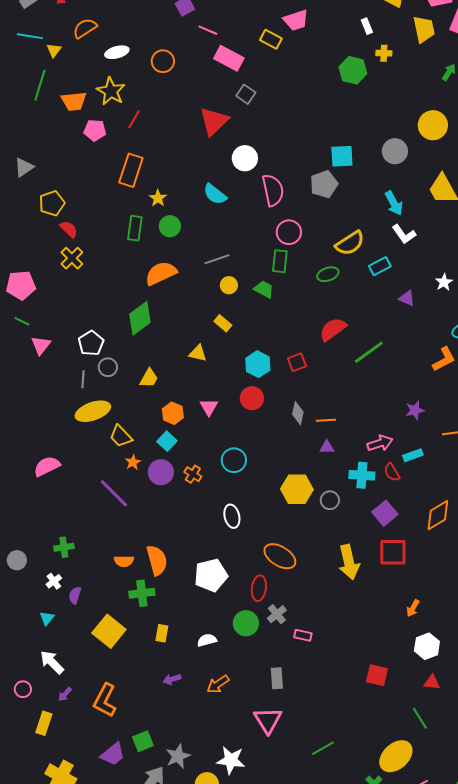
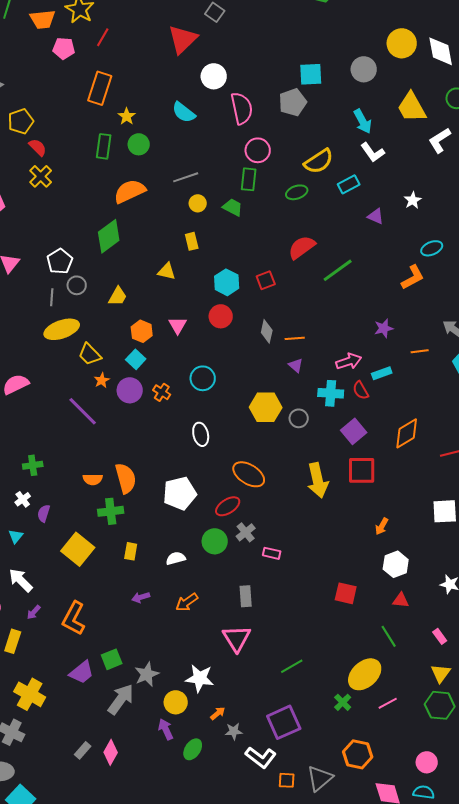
yellow rectangle: (223, 323) -> (192, 241), turned 36
purple triangle: (327, 447) -> (296, 365), turned 42
red ellipse: (259, 588) -> (228, 506), turned 50

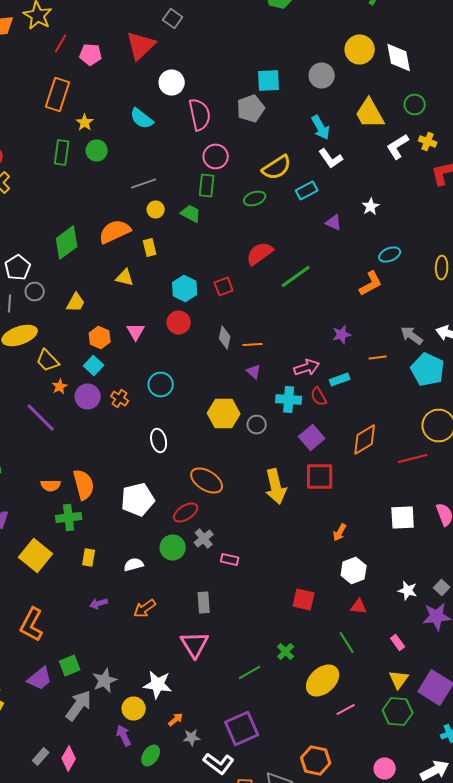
pink pentagon: (64, 48) -> (91, 54), moved
orange semicircle: (130, 191) -> (115, 232), moved
green cross: (343, 702) -> (286, 652), moved

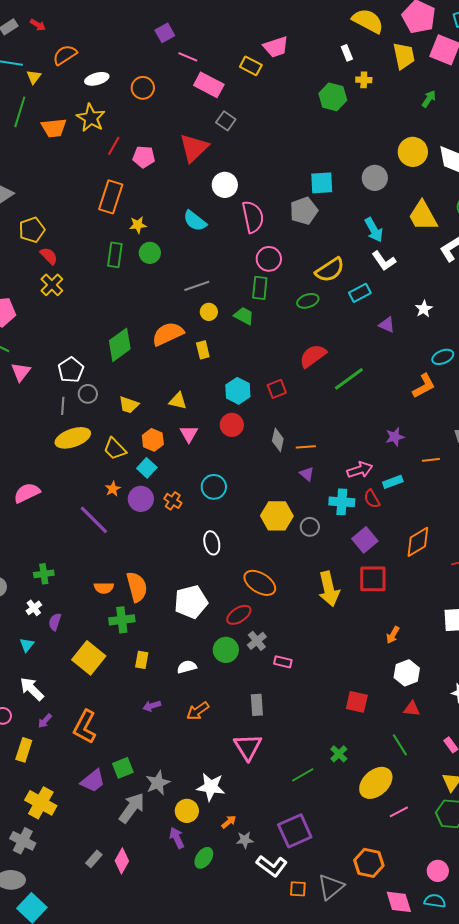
yellow star: (85, 122) -> (138, 225), turned 30
yellow triangle: (125, 278) -> (178, 401), moved
yellow trapezoid: (76, 302) -> (129, 405), turned 80
yellow trapezoid: (48, 360) -> (115, 449), moved

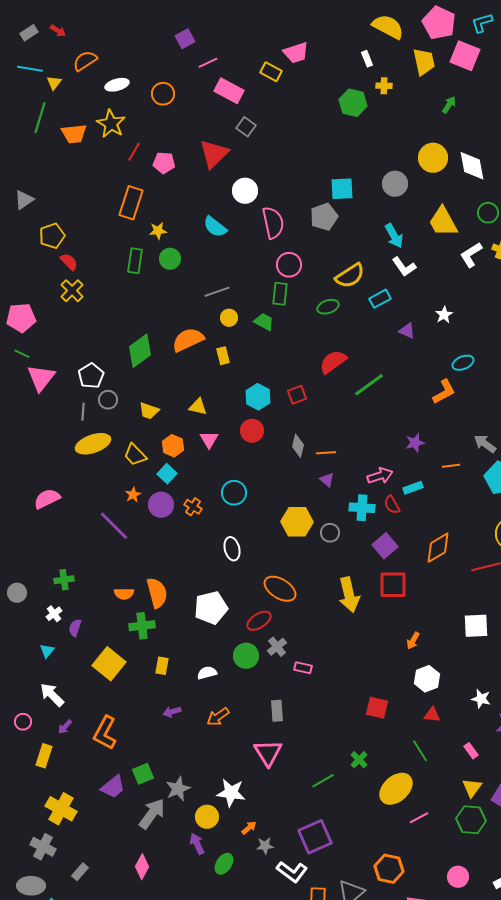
pink line: (188, 57) -> (208, 63), turned -48
pink triangle: (21, 372) -> (41, 378), size x1.4
gray rectangle: (94, 859) -> (80, 872), moved

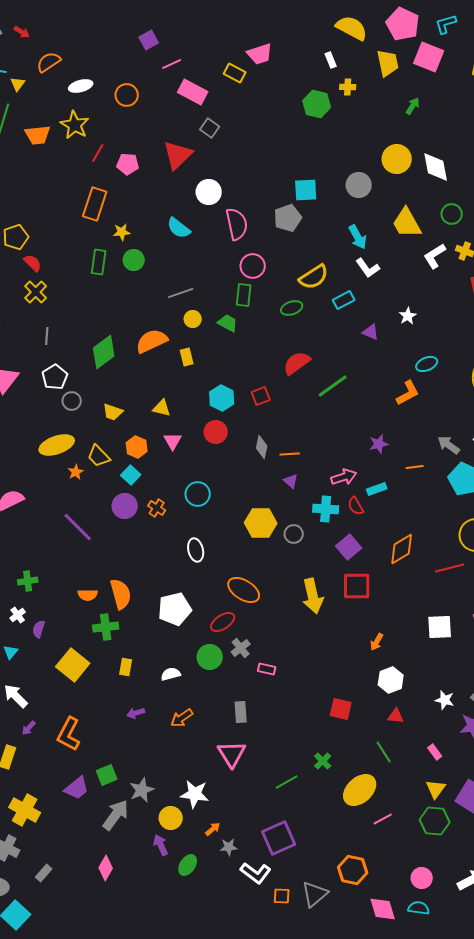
gray line: (83, 412) -> (47, 336), moved
orange star: (133, 495) -> (76, 472), moved

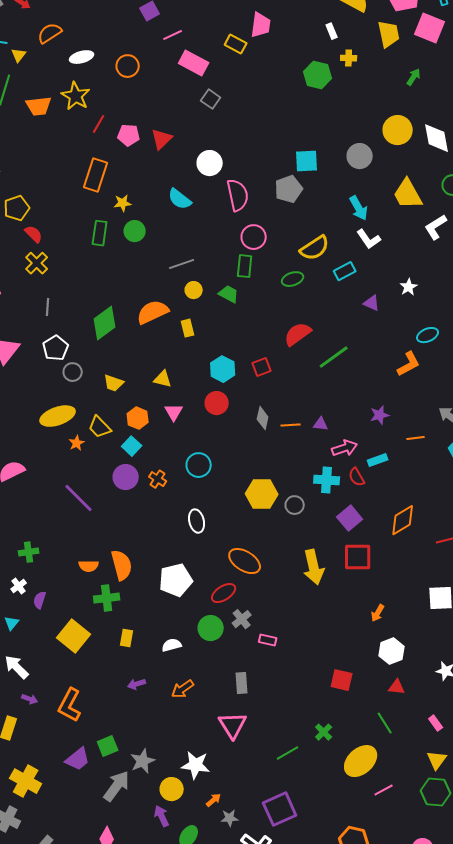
pink trapezoid: (260, 54) -> (261, 25), turned -64
red triangle: (178, 155) -> (162, 139), moved, size x0.7
purple triangle: (291, 481) -> (321, 424), moved, turned -35
purple arrow: (29, 728) -> (30, 699), turned -112

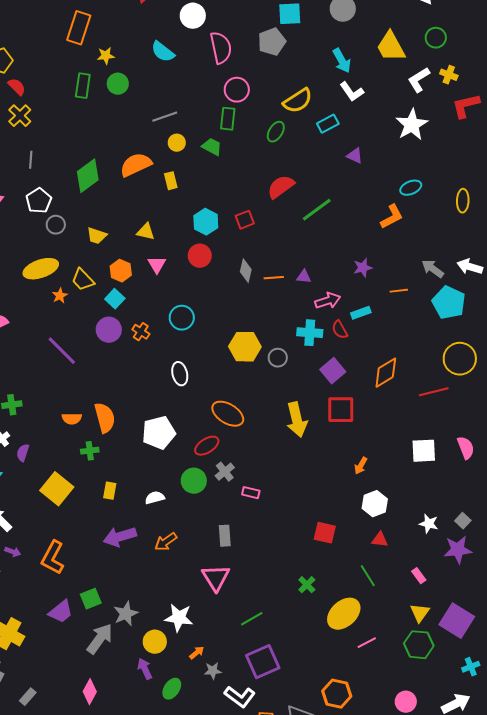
green ellipse: (293, 279) -> (276, 132), turned -40
white star: (409, 287) -> (412, 125), moved, size x1.8
green cross: (107, 598) -> (90, 451), size x0.7
purple arrow: (137, 684) -> (120, 537), size x1.8
green line: (288, 753) -> (252, 619), moved

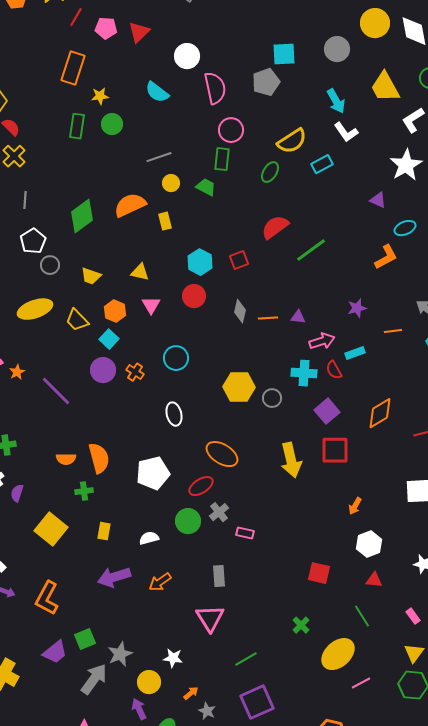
purple triangle: (355, 156) -> (378, 200), moved
orange star: (60, 296) -> (17, 372), moved
white star: (179, 618) -> (173, 658), size x0.7
gray star: (213, 671) -> (207, 711), turned 30

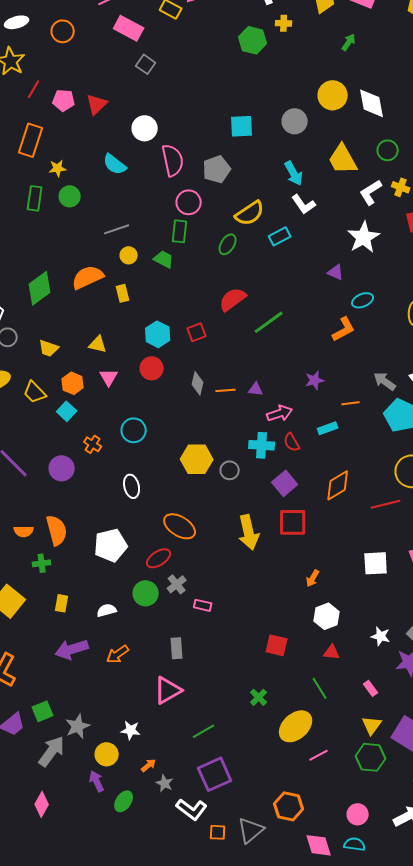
gray pentagon: (266, 82) -> (217, 169), moved
cyan rectangle: (355, 353) -> (328, 428), moved
purple circle: (103, 370) -> (62, 468), moved
pink triangle: (210, 618) -> (168, 690), turned 32

